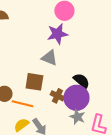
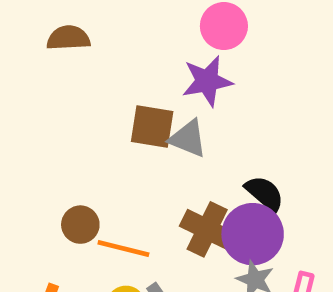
brown square: (34, 82) -> (152, 127), moved
brown cross: (57, 96) -> (207, 229), size x1.5

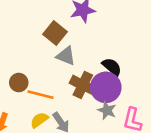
brown square: (152, 127) -> (55, 33), turned 30
gray triangle: (188, 138) -> (66, 56), moved

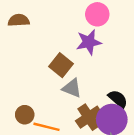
brown cross: (83, 85) -> (89, 117), turned 30

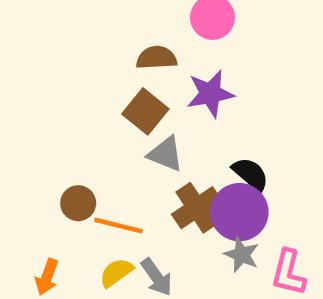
brown semicircle: (19, 20) -> (157, 58), moved
purple star: (89, 42) -> (210, 94), moved

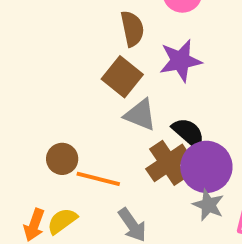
brown semicircle: (157, 58) -> (132, 29), turned 81
black semicircle: (251, 174) -> (188, 133), moved
yellow semicircle: (116, 273) -> (62, 221), moved

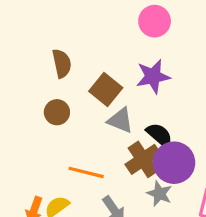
brown semicircle: (132, 29) -> (62, 63), moved
brown circle: (62, 159) -> (57, 112), moved
gray star: (208, 205) -> (159, 194), moved

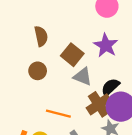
purple star: (153, 76) -> (106, 45), turned -30
black semicircle: (159, 135) -> (110, 87), turned -84

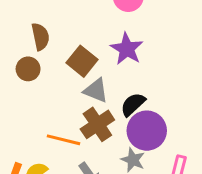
brown circle: (38, 71) -> (28, 69), moved
brown cross: (99, 104) -> (97, 124), moved

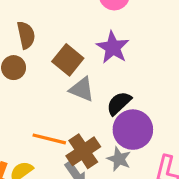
brown cross: (97, 124) -> (83, 151), moved

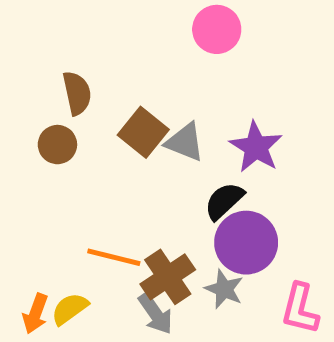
purple star: (113, 47) -> (256, 147), moved
gray triangle: (82, 89) -> (185, 142), moved

